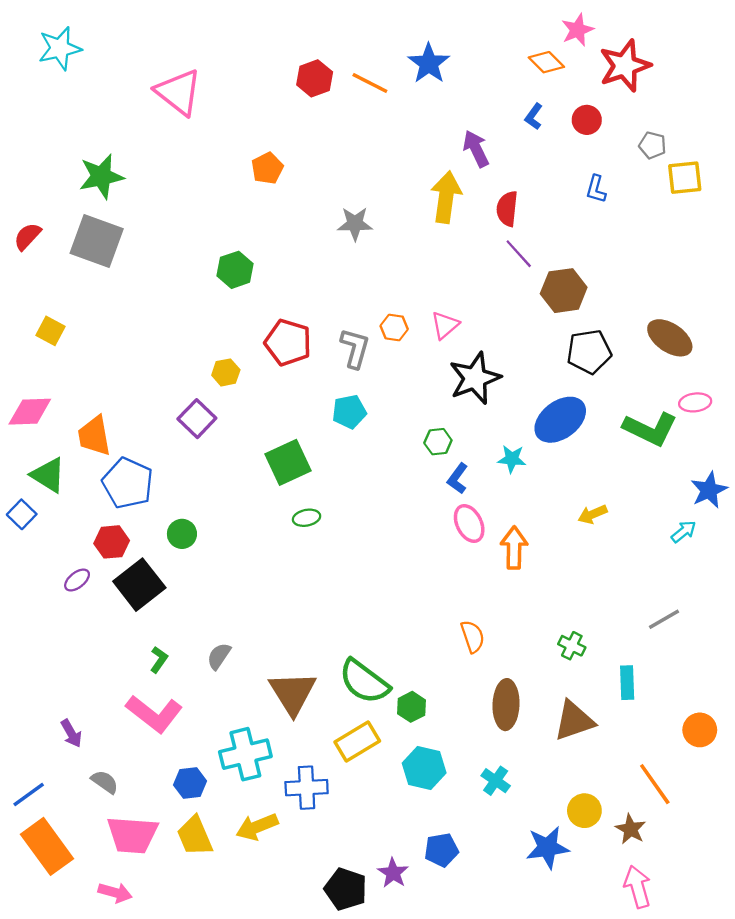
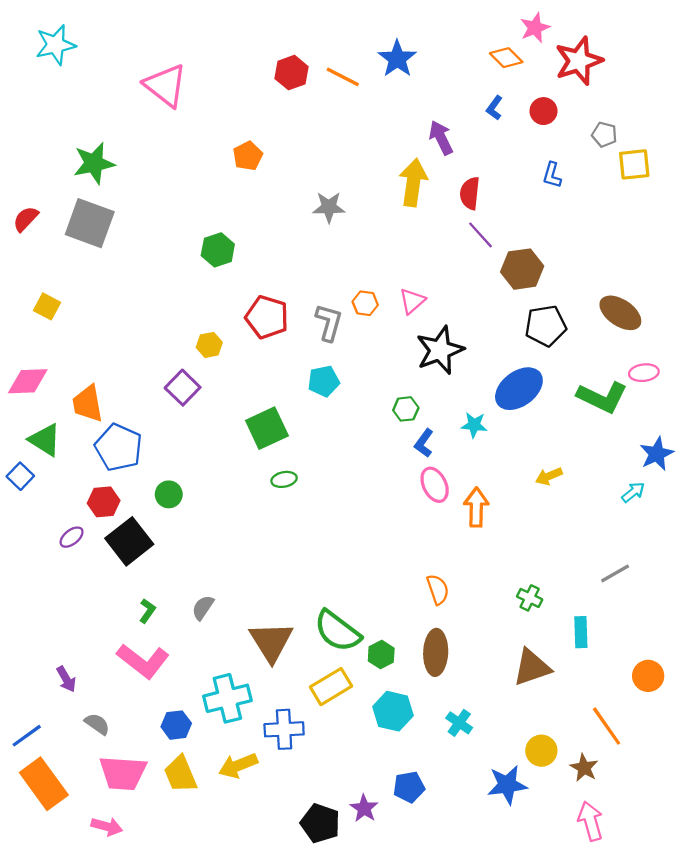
brown ellipse: (506, 705) -> (436, 652), moved

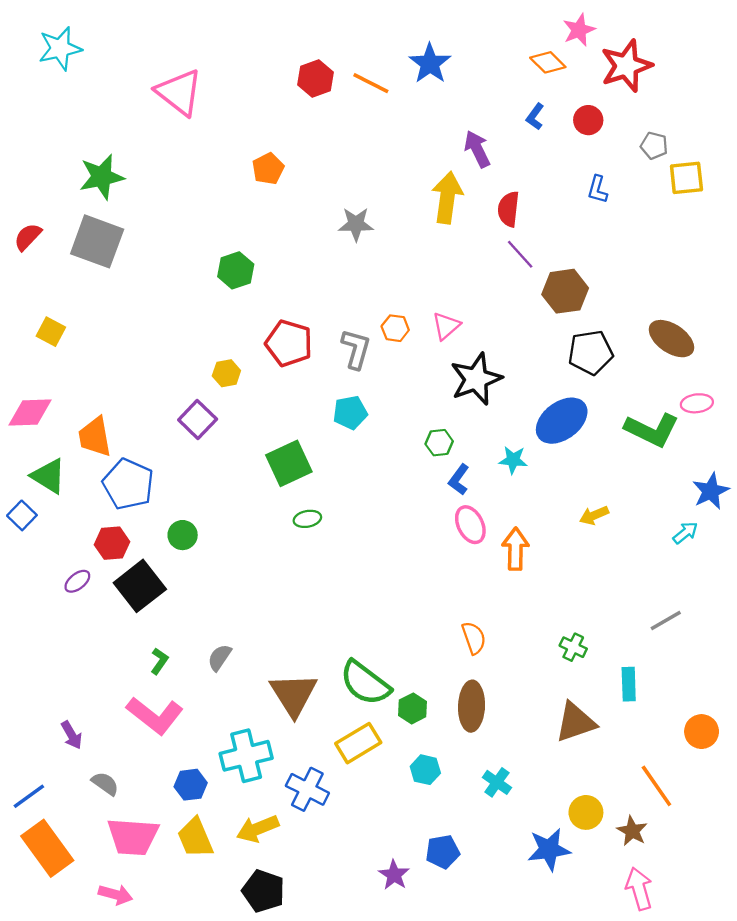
cyan hexagon: (393, 711) -> (425, 770), size x0.7
blue cross: (284, 729) -> (307, 789), turned 30
black pentagon: (320, 823) -> (263, 891), moved

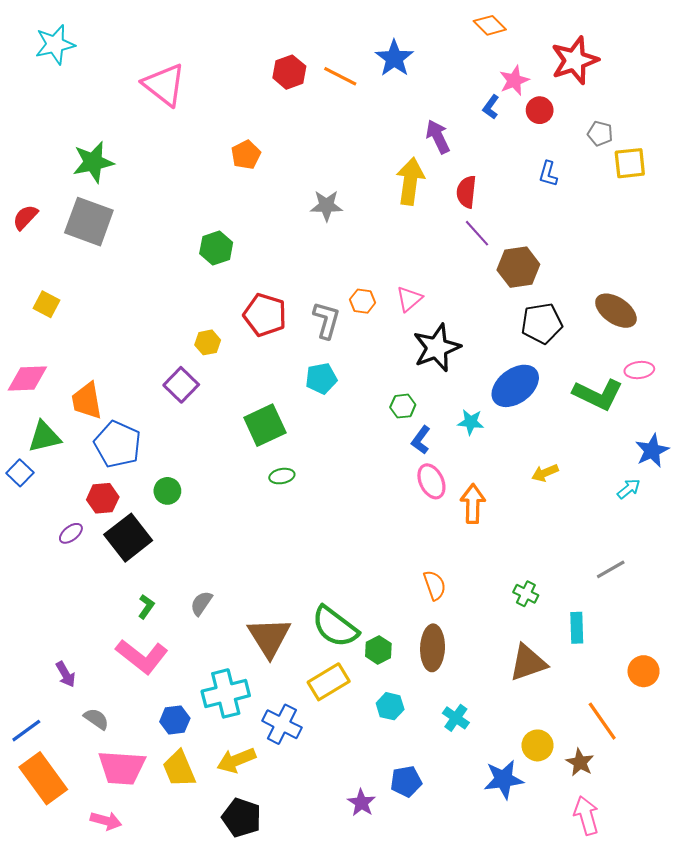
pink star: (579, 30) -> (514, 80), moved
orange diamond: (548, 62) -> (490, 25), moved
green triangle: (48, 476) -> (44, 437), turned -45

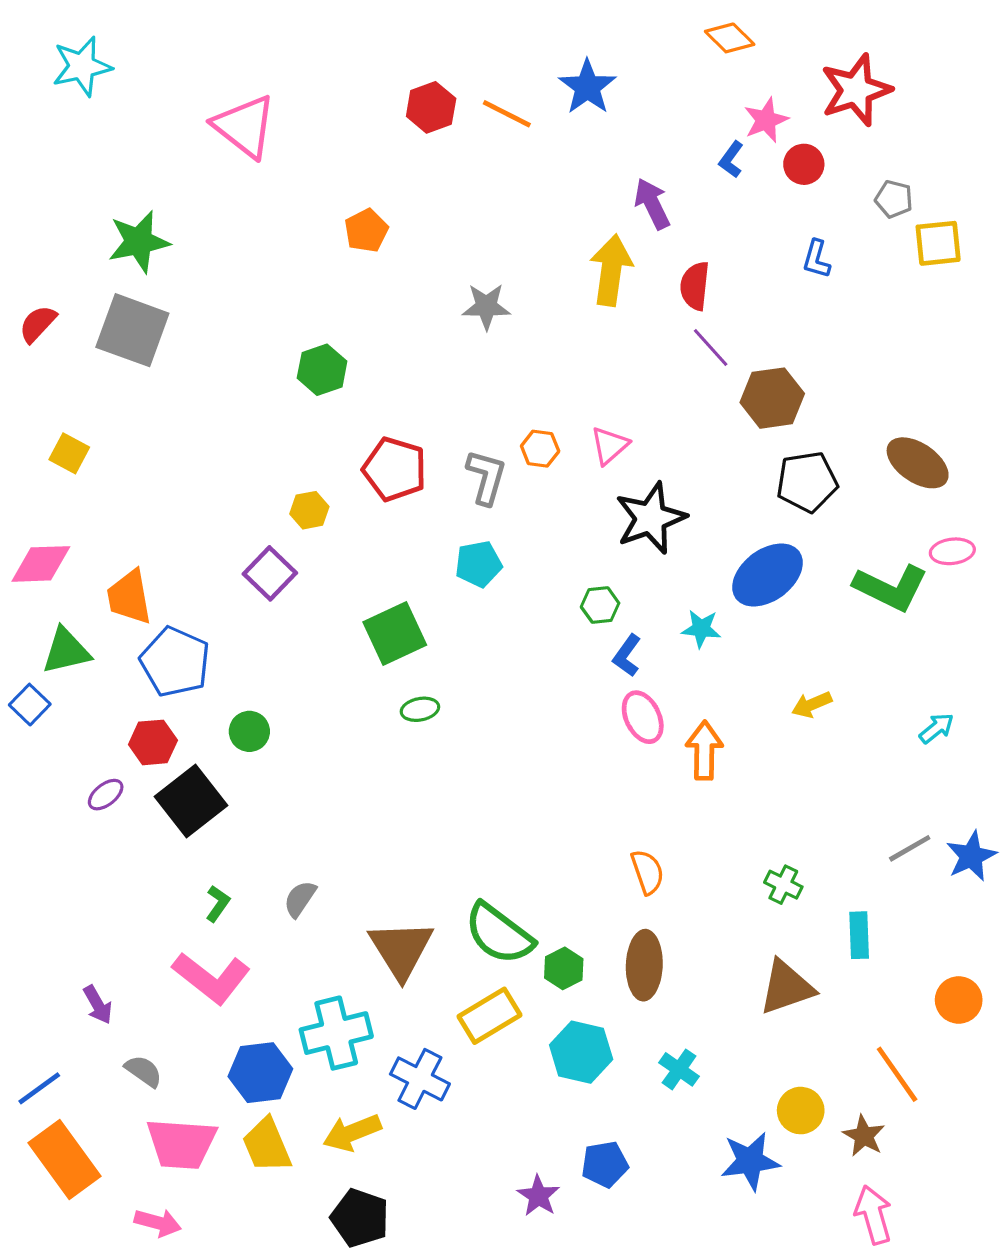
blue star: (652, 451) -> (971, 856), moved
cyan hexagon: (390, 706) -> (581, 1052), size x1.5
blue hexagon: (175, 720) -> (260, 1073), size x1.4

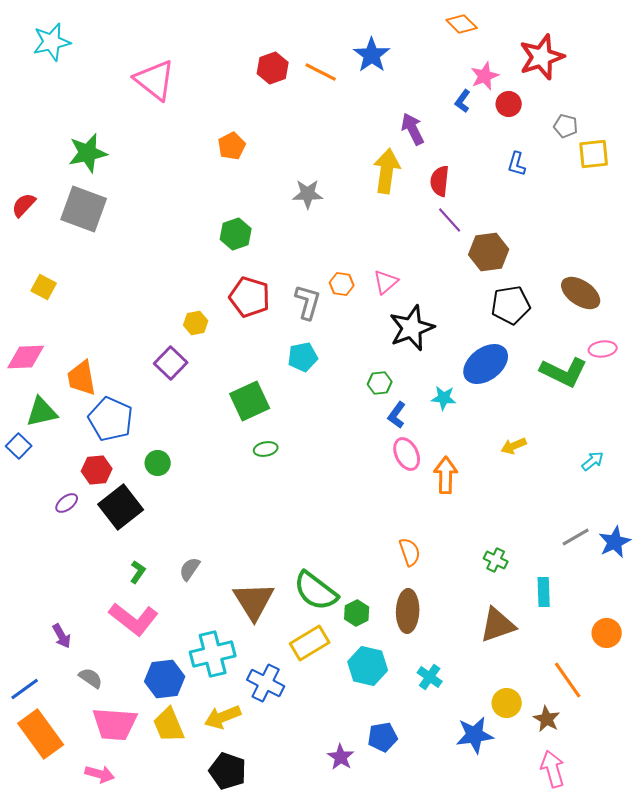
green hexagon: (322, 370) -> (236, 234), moved

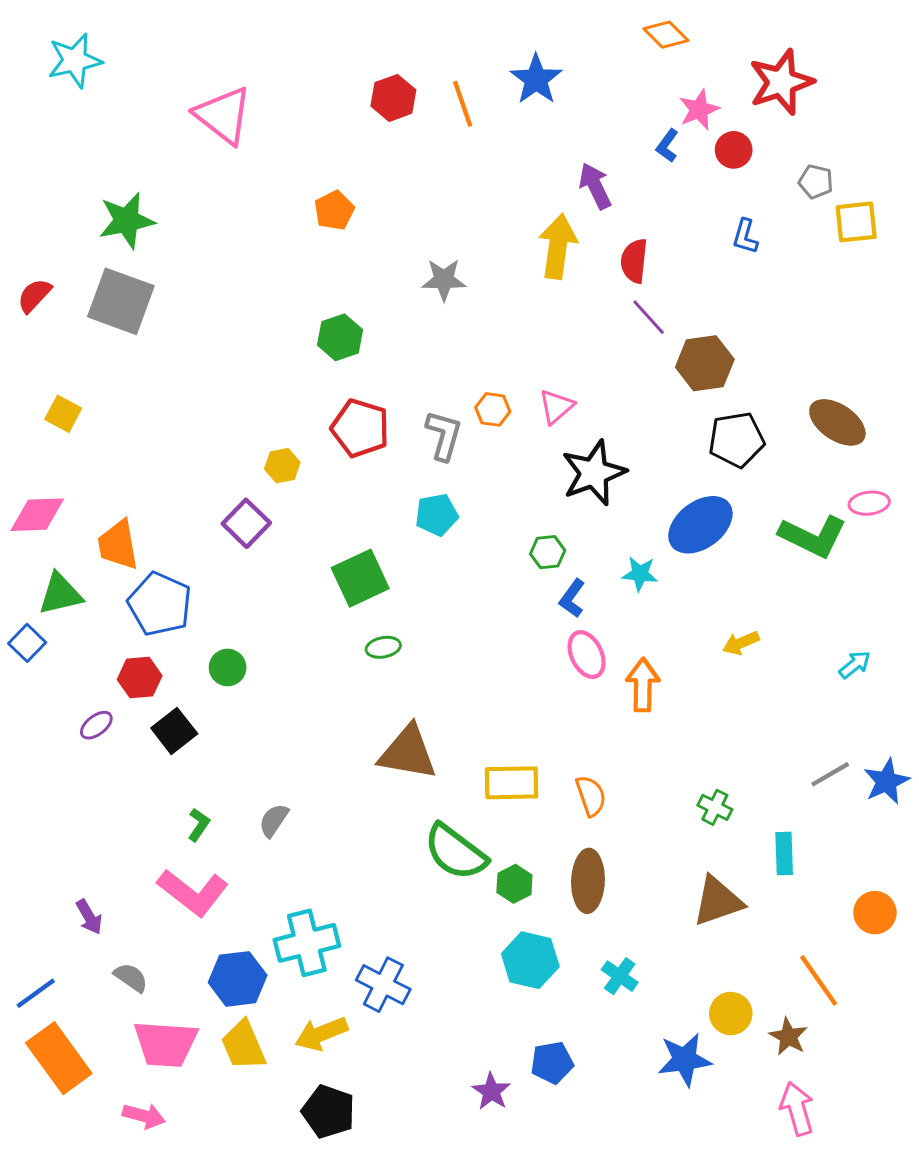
orange line: (321, 72) -> (463, 104), turned 44
black square: (121, 507) -> (174, 731), size x0.7
brown triangle: (254, 601) -> (408, 753), moved, turned -48
yellow rectangle: (310, 643) -> (512, 783), moved, turned 30

